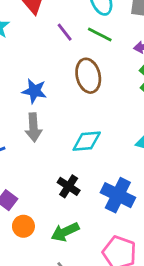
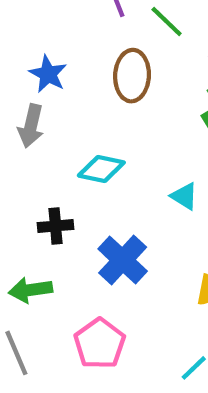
black cross: (69, 186) -> (56, 226), turned 35

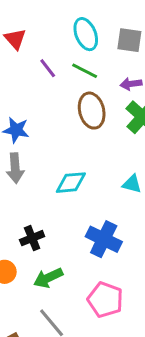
brown ellipse: (132, 76) -> (92, 111), moved
black cross: (56, 226) -> (32, 238), moved

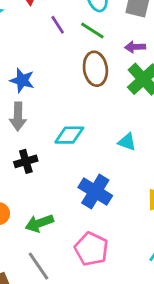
black cross: (32, 238) -> (26, 161), moved

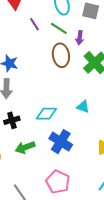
purple arrow: (135, 47) -> (80, 38), moved, turned -80
cyan diamond: (69, 135) -> (46, 114), moved
green arrow: (39, 223) -> (25, 147), moved

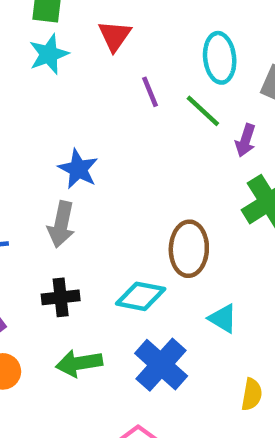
brown ellipse: (61, 55) -> (189, 249), moved
cyan triangle: (83, 107) -> (223, 318), moved

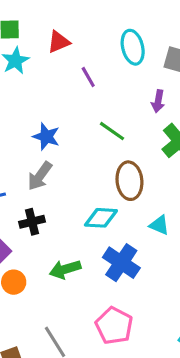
red triangle: (115, 36) -> (59, 42), turned 40
green line: (203, 111) -> (112, 131), moved
gray arrow: (61, 224) -> (40, 176), turned 32
black cross: (61, 297) -> (32, 222), moved

